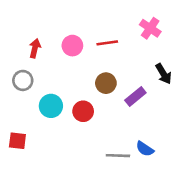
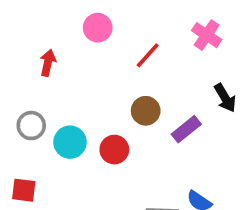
red line: (107, 43) -> (148, 55), turned -40
pink circle: (72, 46) -> (98, 28), moved
gray circle: (23, 80) -> (31, 126), moved

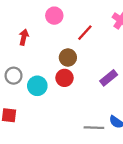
brown circle: (146, 111) -> (68, 58), moved
red circle: (114, 150) -> (64, 78), moved

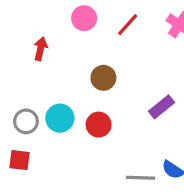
red line: (85, 33) -> (128, 25), moved
gray circle: (14, 76) -> (26, 121), moved
red circle: (64, 78) -> (99, 125), moved

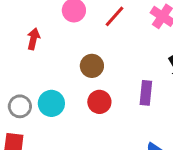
purple rectangle: (161, 107) -> (146, 93), turned -45
red circle: (99, 125) -> (99, 102), moved

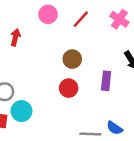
brown circle: (92, 66) -> (72, 59), moved
cyan circle: (51, 103) -> (21, 111), moved

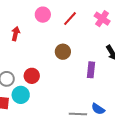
red circle: (69, 88) -> (32, 76), moved

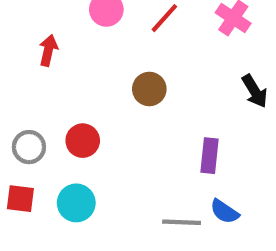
purple rectangle: (91, 70) -> (210, 156), moved
cyan circle: (21, 95) -> (76, 203), moved

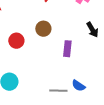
red circle: (83, 141) -> (16, 41), moved
purple rectangle: (210, 156) -> (67, 49), moved

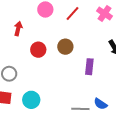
red circle: (16, 41) -> (38, 50), moved

